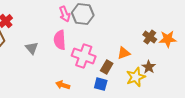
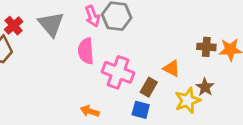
brown cross: (150, 37) -> (206, 47), turned -32
gray triangle: (32, 48) -> (51, 24), moved, size x1.5
orange triangle: (124, 53) -> (171, 68), turned 48

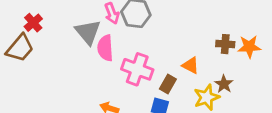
gray triangle: (51, 24) -> (88, 32), moved

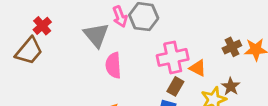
brown cross: (225, 44) -> (232, 47), turned -30
pink semicircle: (105, 48) -> (113, 65), moved
pink cross: (137, 69) -> (173, 57), moved, turned -32

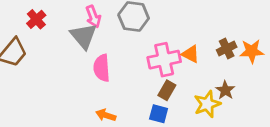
pink arrow: (120, 17) -> (93, 17), moved
red cross: (42, 26) -> (36, 19), moved
orange triangle: (198, 68) -> (191, 54), moved

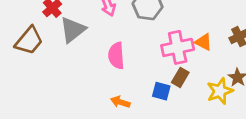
gray triangle: (84, 36) -> (73, 30), moved, turned 32
blue square: (159, 114) -> (161, 91), moved

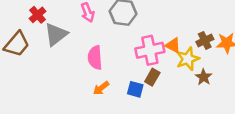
yellow star: (220, 91) -> (188, 59), moved
orange arrow: (120, 102) -> (101, 88), moved, turned -56

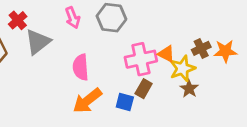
brown star: (204, 77) -> (189, 89), moved
orange arrow: (101, 88) -> (87, 101), size x1.6

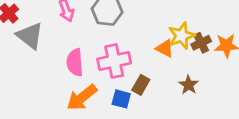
gray triangle: (38, 42) -> (30, 36), turned -44
pink cross: (141, 59) -> (114, 61), moved
yellow star: (182, 69) -> (182, 36), moved

